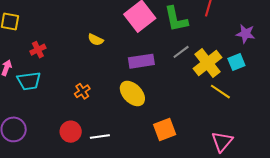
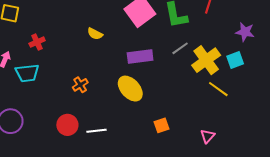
orange square: (165, 129) -> (161, 125), size x0.7
pink triangle: (222, 142) -> (208, 136), moved, size x0.7

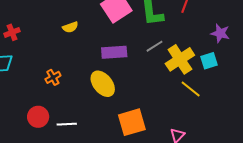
yellow semicircle: (95, 34) -> (70, 27), turned -49
orange square: (161, 125) -> (132, 122), size x1.8

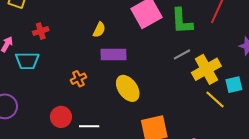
yellow semicircle: (70, 27) -> (99, 30), turned -49
purple rectangle: (114, 52) -> (113, 55), moved
cyan square: (209, 61) -> (234, 85), moved

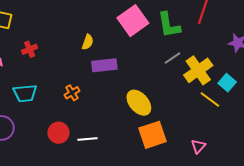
cyan trapezoid: (27, 61) -> (25, 93), moved
cyan square: (234, 85) -> (227, 83), turned -30
yellow ellipse: (128, 88) -> (139, 103), moved

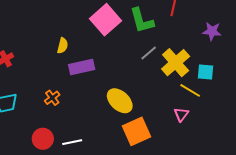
cyan square: (227, 83) -> (206, 72), turned -30
pink triangle: (198, 146) -> (181, 114), moved

